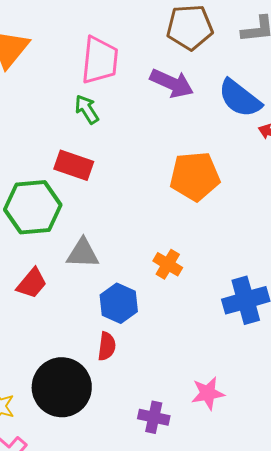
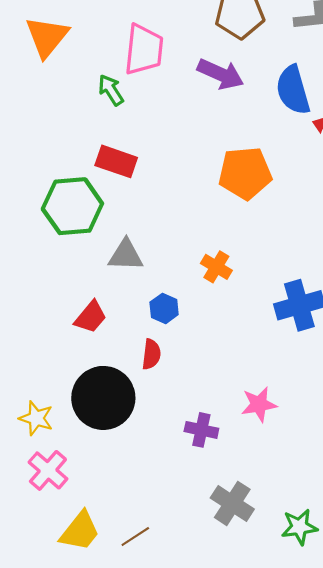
blue semicircle: (240, 98) -> (293, 90), turned 36
green arrow: (87, 109) -> (111, 90), moved
red trapezoid: (32, 283) -> (91, 317), moved
blue hexagon: (119, 303) -> (164, 308), size x0.7

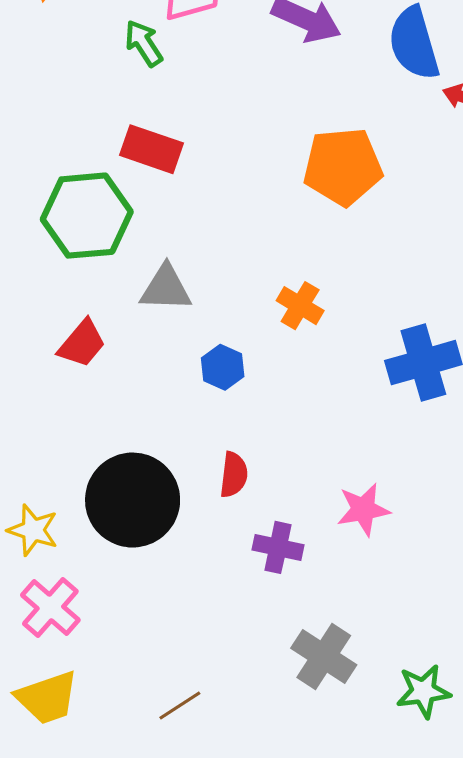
red trapezoid: (91, 317) -> (82, 344), moved
red semicircle: (151, 354) -> (234, 475), moved
yellow trapezoid: (80, 531) -> (47, 698), moved, turned 33

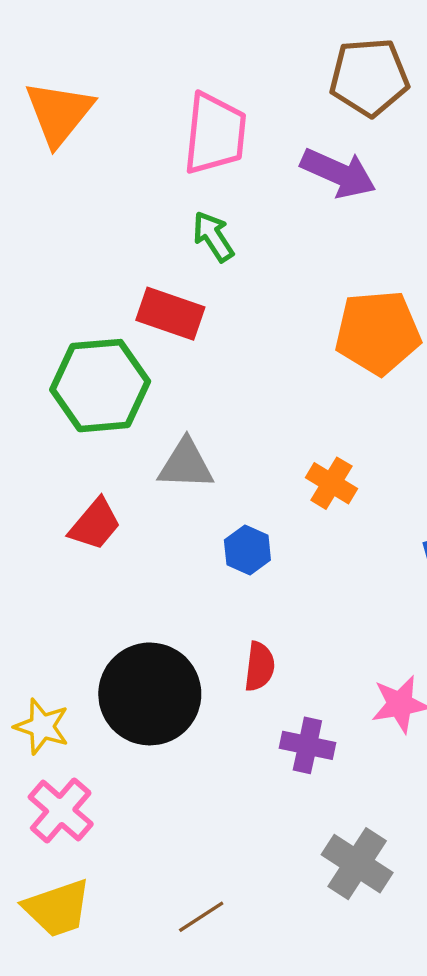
green arrow: (144, 43) -> (213, 236), moved

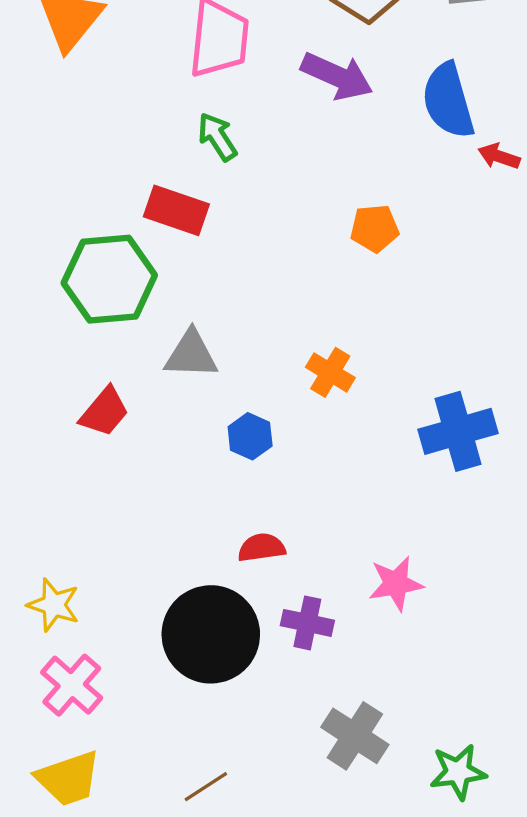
orange pentagon: (378, 332) -> (375, 228), size x0.6
red semicircle: (259, 667) -> (262, 548), turned -105
black circle: (150, 694) -> (211, 634), moved

